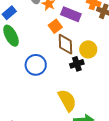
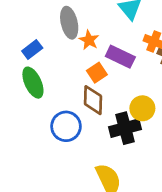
brown diamond: (65, 44) -> (93, 100), moved
black cross: (77, 64) -> (125, 128), size x1.5

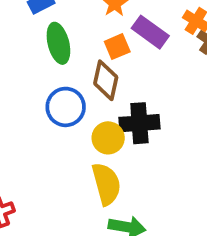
green ellipse: (33, 83) -> (58, 43), moved
yellow circle: (142, 108) -> (108, 138), moved

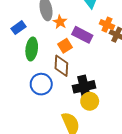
green ellipse: (58, 43) -> (32, 49), turned 30
yellow circle: (108, 138) -> (90, 101), moved

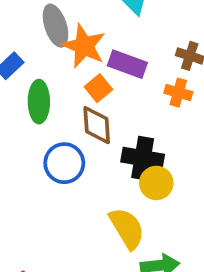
orange star: (60, 22) -> (84, 46), size x1.6
orange cross: (107, 25) -> (178, 93), moved
black cross: (84, 87) -> (143, 158), turned 30

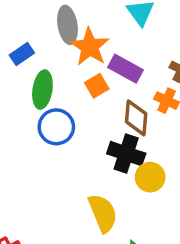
brown diamond: (97, 125) -> (136, 118), moved
blue circle: (64, 163) -> (56, 127), moved
yellow circle: (156, 183) -> (150, 177), moved

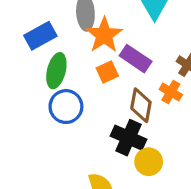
blue rectangle: (22, 54) -> (40, 36), size x1.4

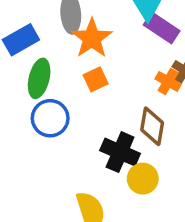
purple rectangle: (136, 59) -> (162, 28), moved
orange cross: (171, 92) -> (168, 81), moved
brown diamond: (141, 105) -> (152, 126), moved

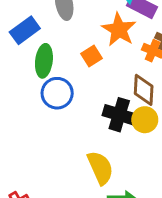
orange star: (92, 38) -> (119, 30), moved
yellow circle: (143, 179) -> (145, 120), moved

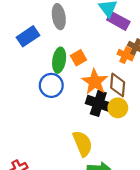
orange star: (119, 30) -> (95, 82), moved
green ellipse: (44, 61) -> (59, 60), moved

